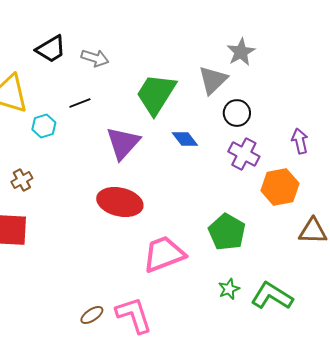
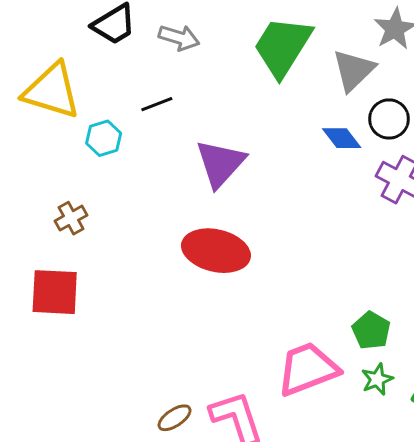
green trapezoid: (156, 94) -> (283, 47), moved
blue diamond: (185, 139) -> (342, 138), moved
green pentagon: (227, 232) -> (371, 330), moved, size x0.7
pink trapezoid: (164, 254) -> (308, 369), moved

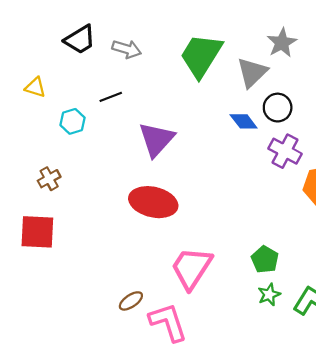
yellow triangle: (52, 91) -> (35, 87), size x0.5
pink trapezoid: (308, 369) -> (192, 268), moved, turned -36
brown ellipse: (175, 418) -> (131, 301), moved

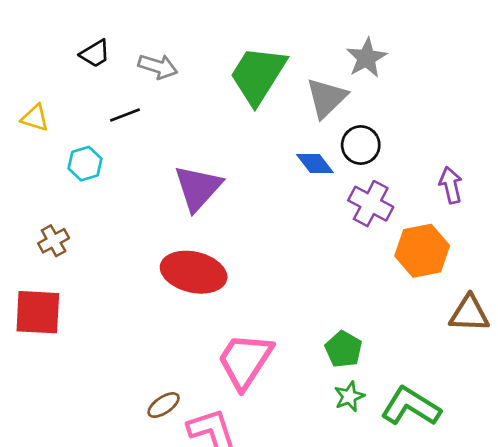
black trapezoid: (80, 40) -> (95, 54), size x0.7
black line: (111, 97) -> (125, 115), moved

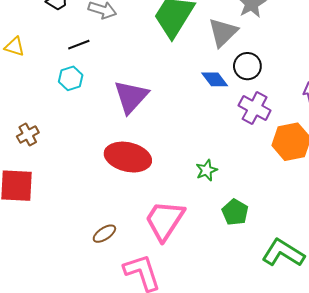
cyan hexagon: (85, 164) -> (71, 78), moved
green star: (349, 396) -> (207, 170), moved
brown ellipse: (164, 405) -> (104, 234), moved

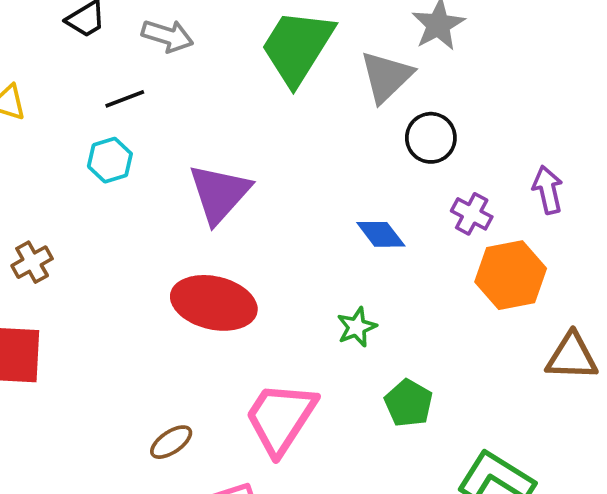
blue diamond: (215, 79) -> (381, 234), moved
purple cross: (255, 108) -> (472, 214), moved, size x0.7

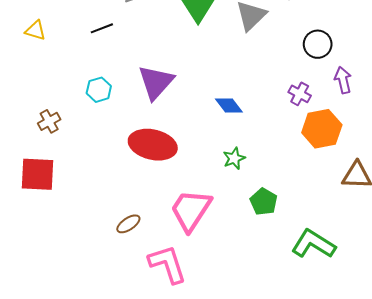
black circle: (431, 138) -> (318, 44), moved
cyan hexagon: (110, 160) -> (99, 90), moved
blue diamond: (381, 234) -> (229, 106), moved

